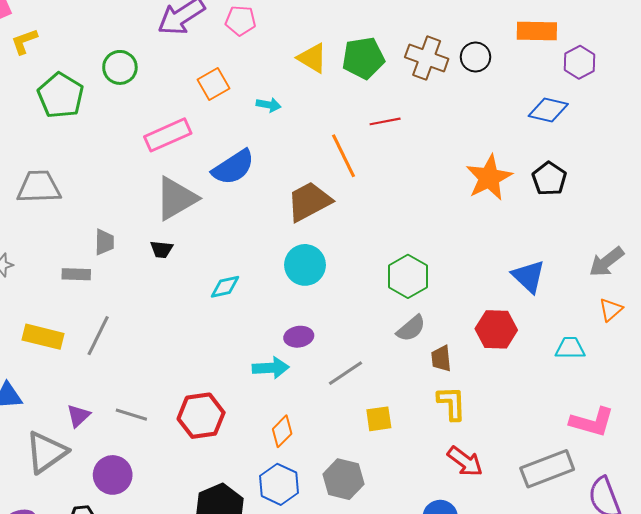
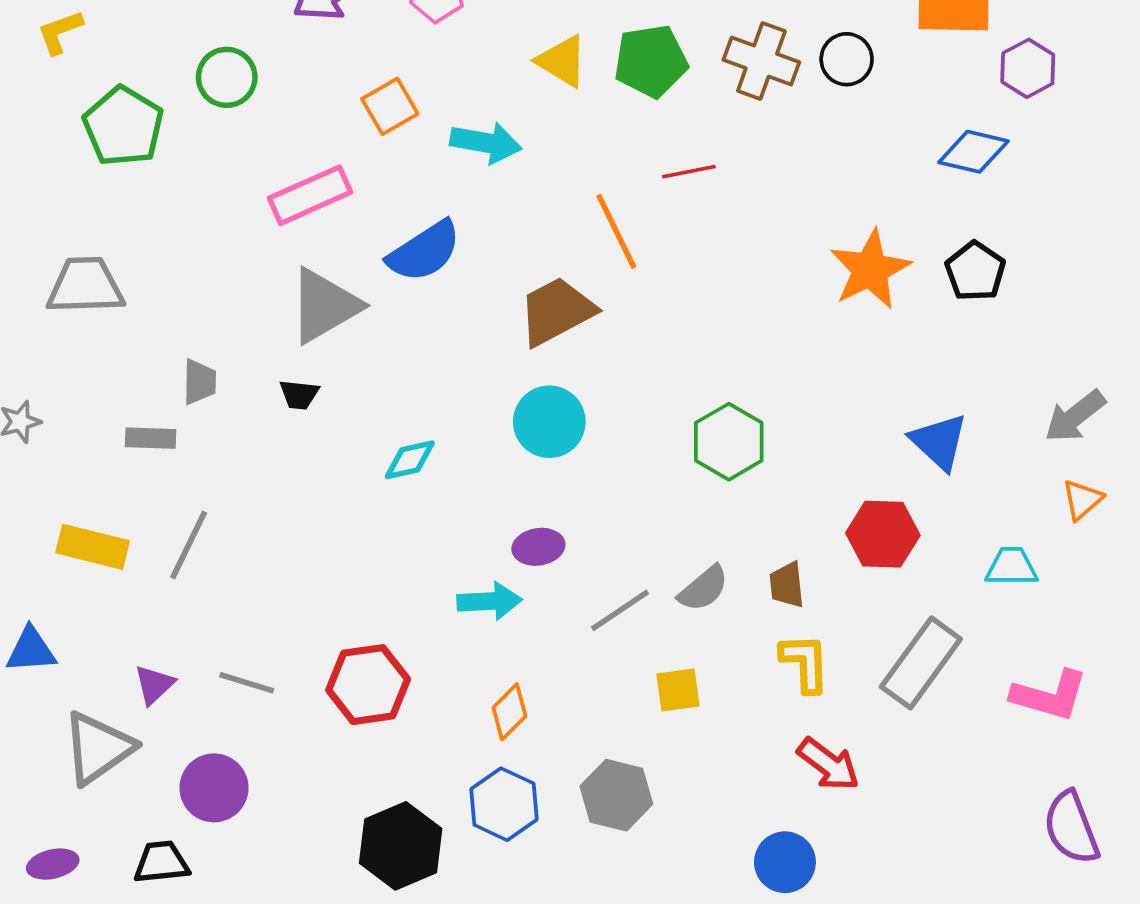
cyan arrow: (269, 105) -> (486, 143), size x1.6
gray semicircle: (411, 328) -> (703, 589), moved
gray rectangle: (547, 469) -> (921, 663), moved, turned -33

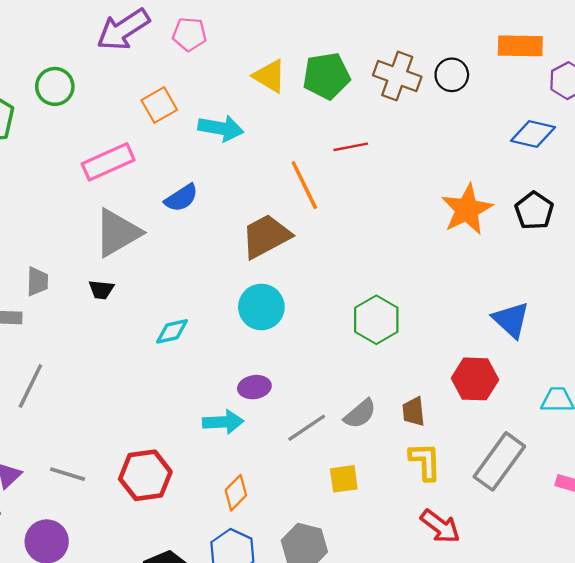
blue semicircle: (424, 251) -> (181, 198), size x0.7

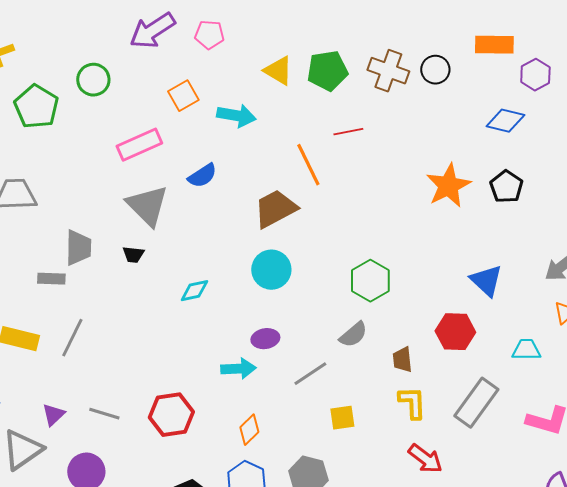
gray triangle: (117, 233) -> (147, 206), turned -45
gray trapezoid: (37, 281) -> (78, 248), size x1.4
gray semicircle: (360, 414) -> (353, 335), moved

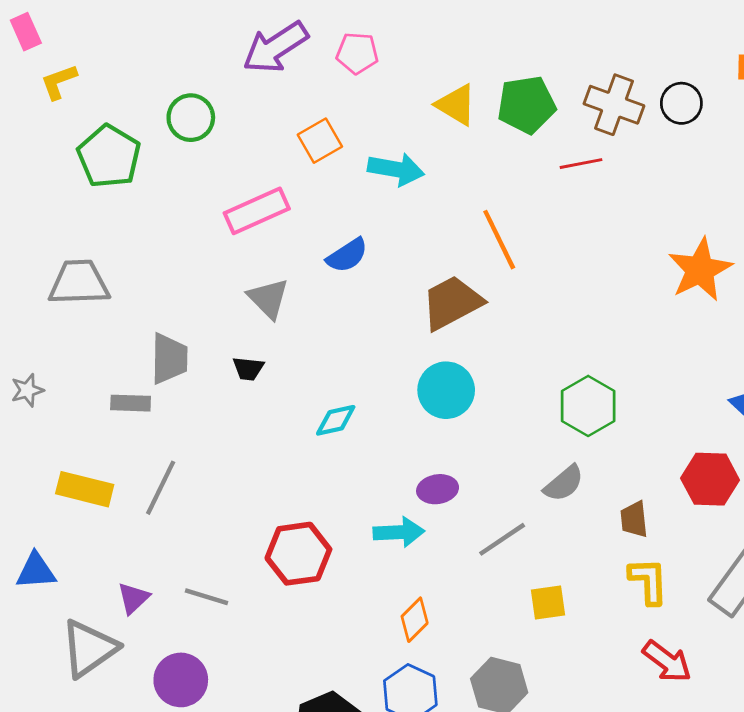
red line: (348, 132) -> (581, 164), moved
gray triangle: (147, 206) -> (268, 298), size x0.7
red hexagon: (171, 415) -> (298, 554), moved

